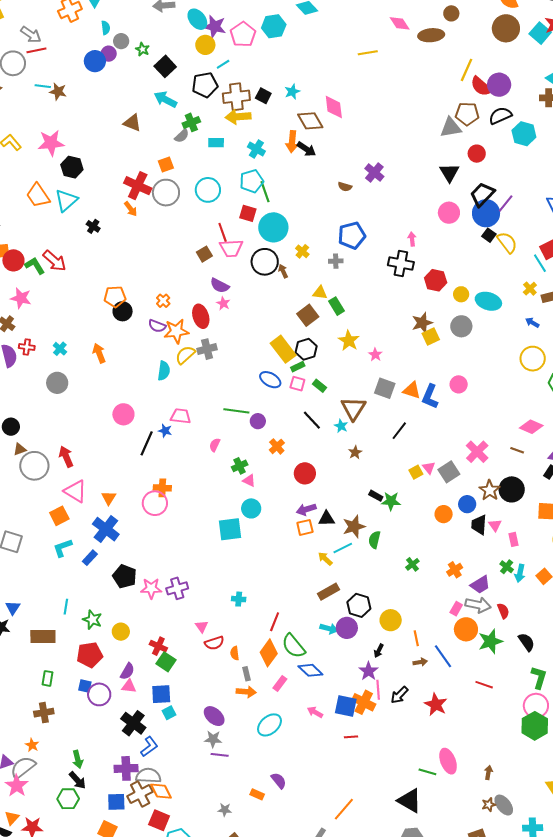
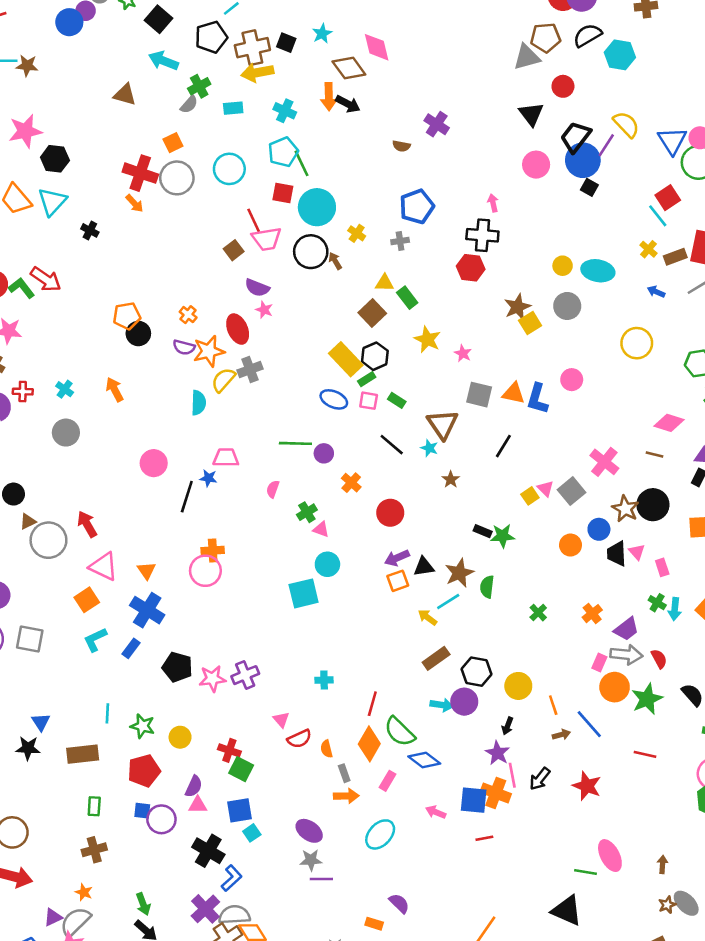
yellow semicircle: (507, 242) -> (626, 124), moved
red hexagon: (436, 280) -> (471, 268), moved
yellow circle: (533, 359) -> (637, 343), moved
purple cross: (126, 768) -> (205, 909), turned -35

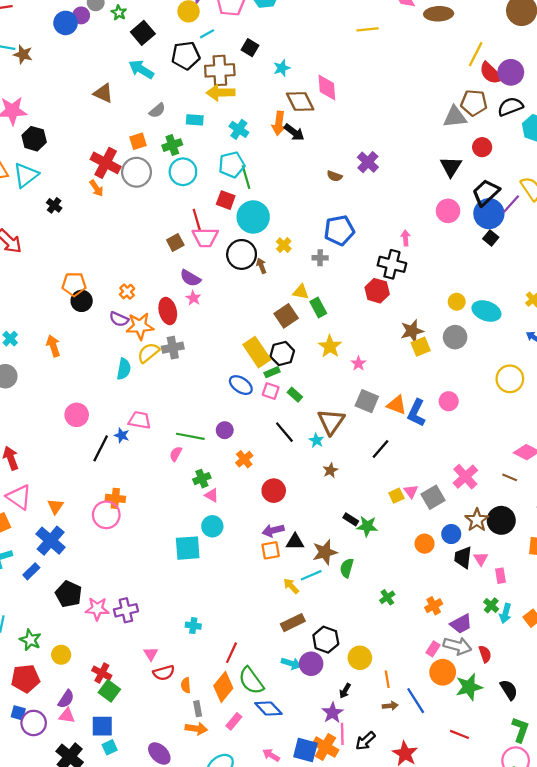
black square: (286, 43) -> (250, 48), moved
green cross: (199, 86) -> (172, 145), moved
green line: (295, 443) -> (190, 436), moved

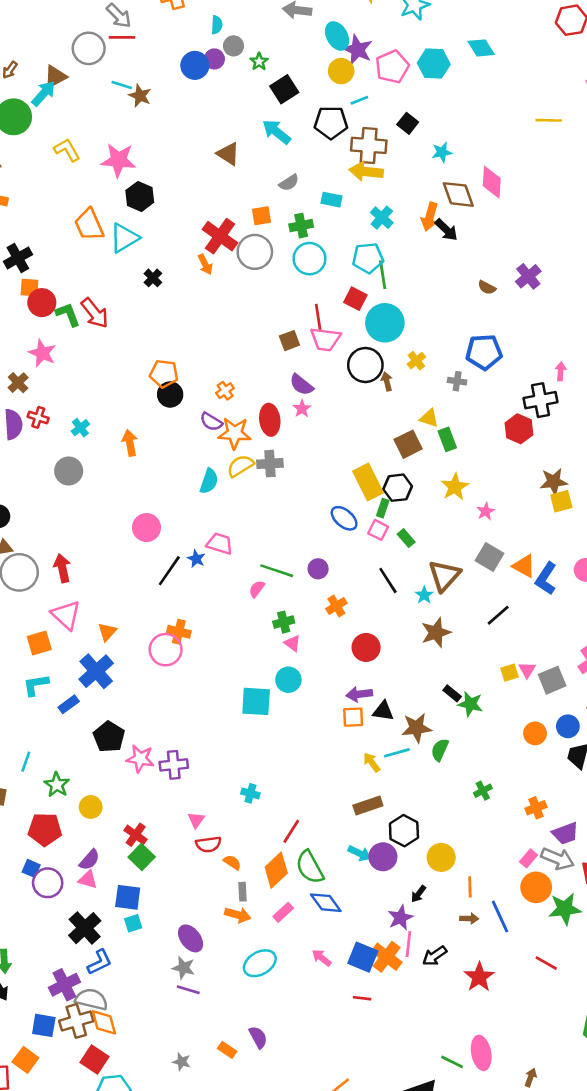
black cross: (392, 264) -> (540, 400), turned -32
green rectangle: (272, 372) -> (383, 508), turned -56
brown star: (330, 470) -> (436, 633), size x1.6
orange semicircle: (186, 685) -> (232, 862), turned 120

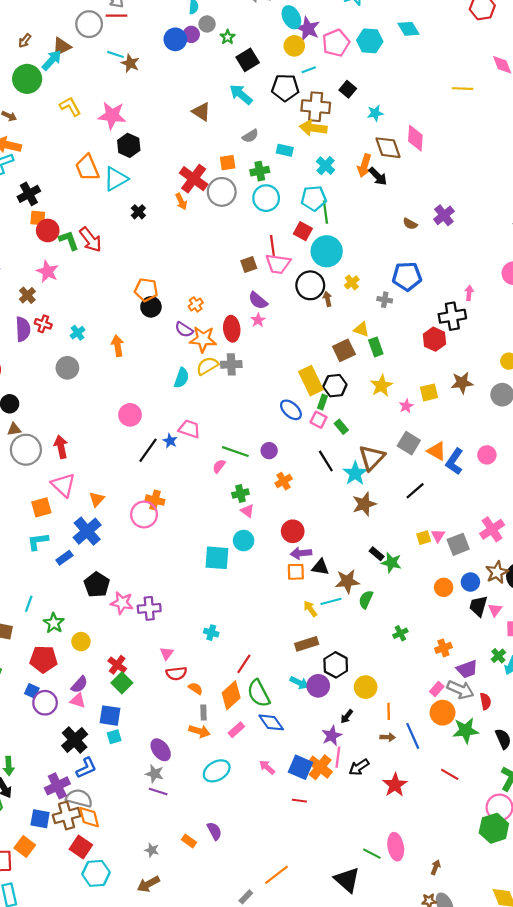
yellow square: (561, 501) -> (429, 392), moved
cyan star: (424, 595) -> (355, 473), size x1.6
red circle: (366, 647) -> (293, 531), moved

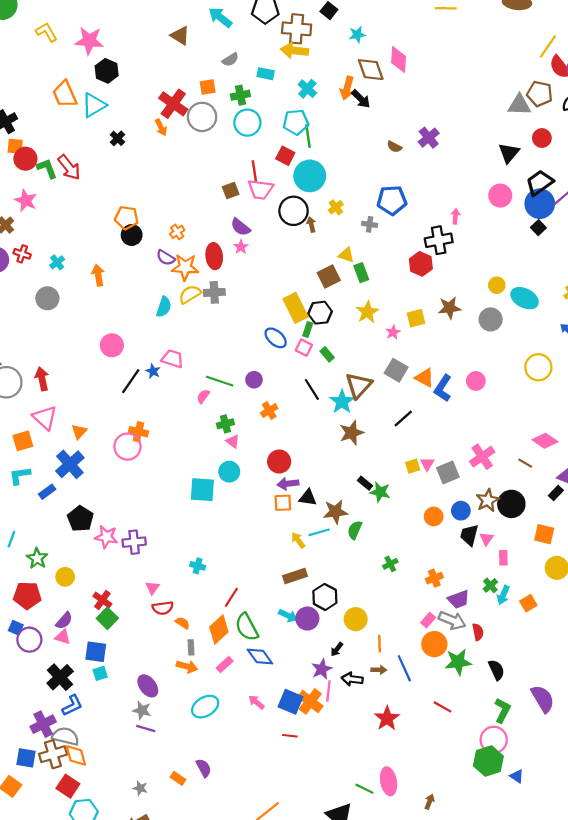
black arrow: (359, 767) -> (352, 679), moved, turned 42

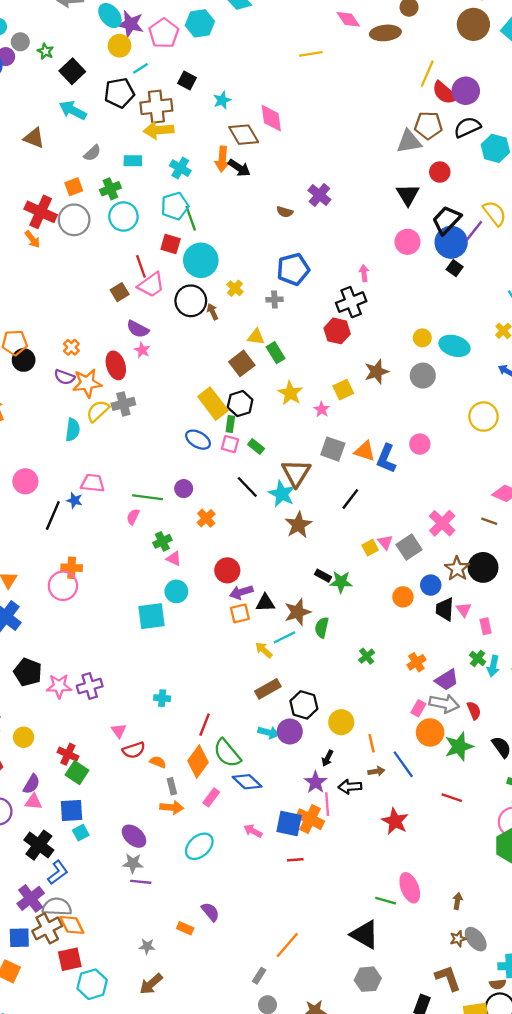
pink trapezoid: (260, 189) -> (151, 285), turned -32
red square: (68, 786) -> (70, 959), turned -35

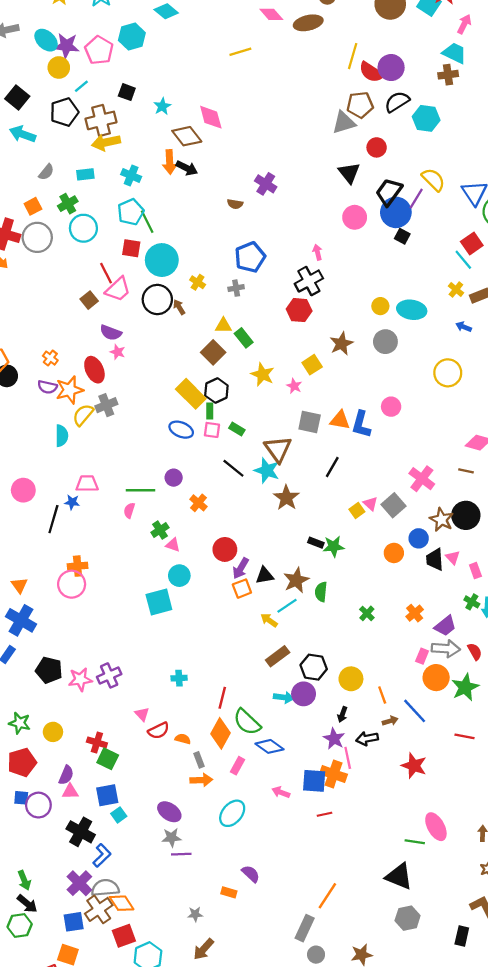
purple arrow: (241, 592) -> (241, 568), turned -35
gray rectangle: (259, 976) -> (305, 928), size x1.6

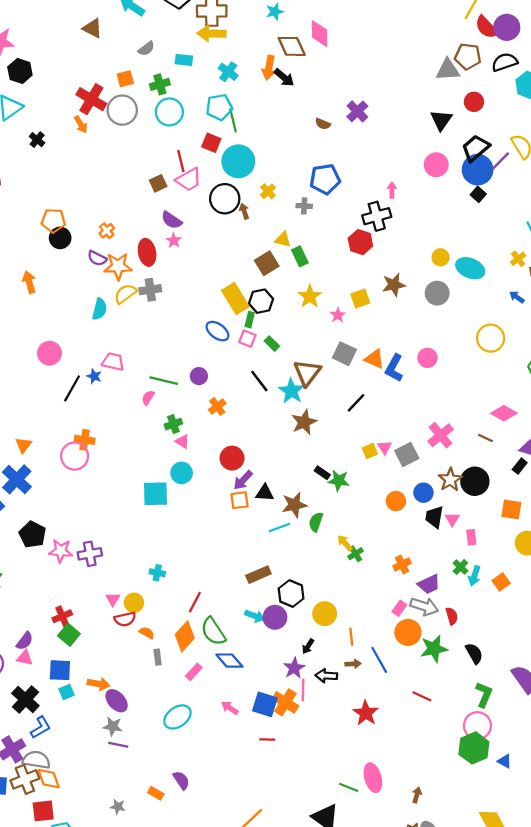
yellow arrow: (269, 620) -> (345, 543), moved
yellow circle: (53, 732) -> (134, 603), moved
red cross: (97, 742) -> (62, 616), turned 36
orange arrow: (201, 780) -> (98, 684), moved

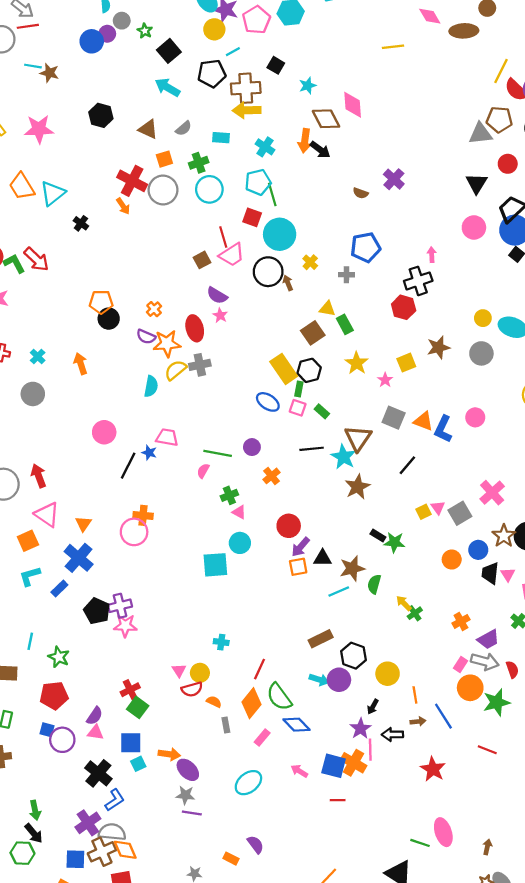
brown triangle: (92, 28) -> (148, 129), moved
black hexagon: (20, 71) -> (101, 115), moved
black line: (259, 381) -> (312, 449), turned -55
purple cross: (90, 554) -> (120, 606), moved

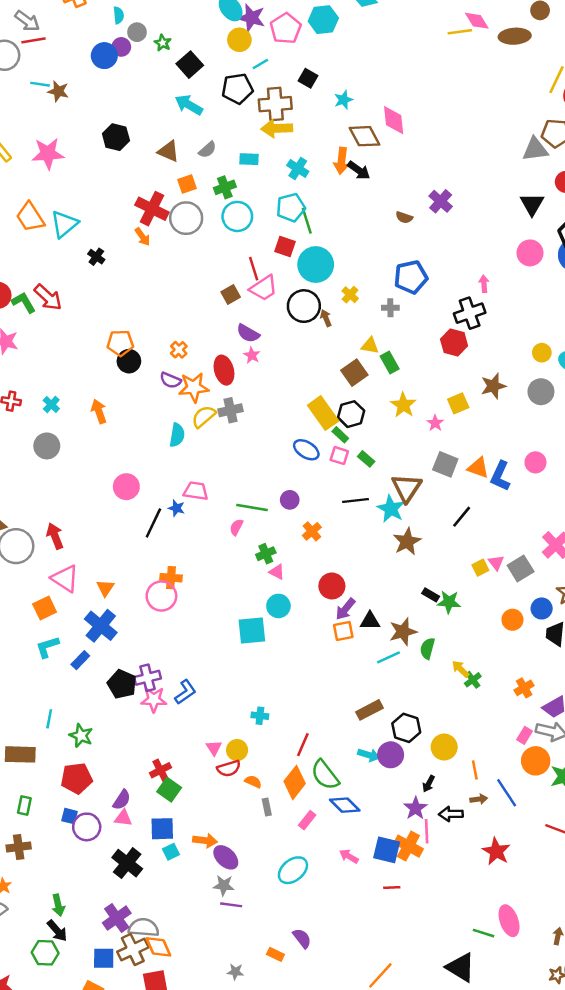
yellow line: (393, 47) -> (460, 32), moved
green rectangle: (299, 389) -> (340, 435), turned -56
blue L-shape: (115, 800) -> (185, 692), moved

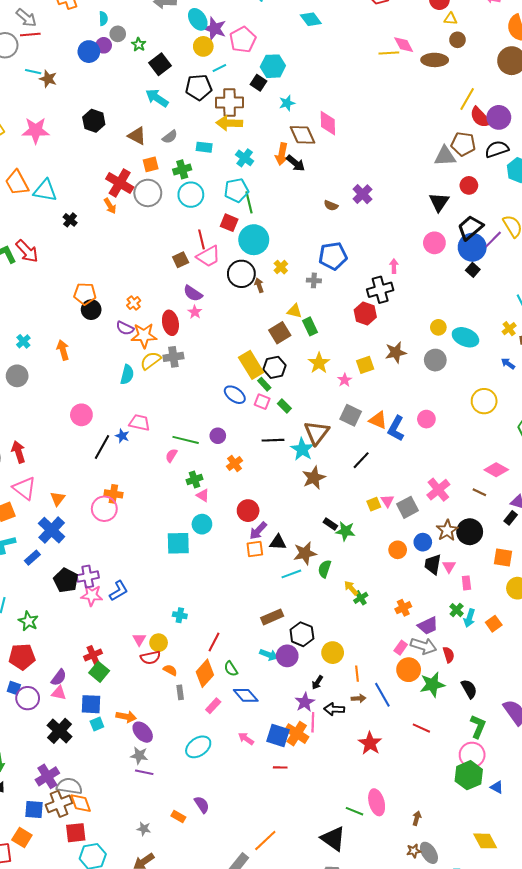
cyan hexagon: (323, 20) -> (273, 66), moved
cyan triangle: (64, 224) -> (45, 191), turned 45
green semicircle: (325, 775) -> (231, 669), size x0.6

